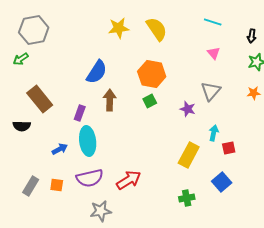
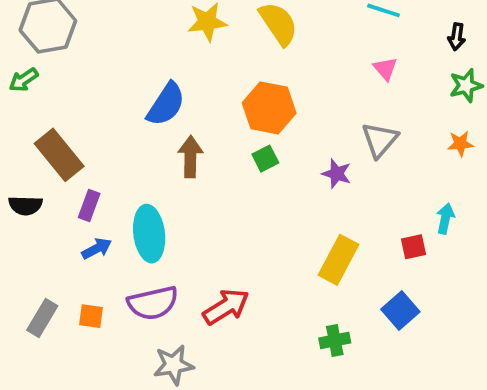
purple rectangle: (80, 113) -> (89, 205), moved
cyan arrow: (214, 133) -> (445, 219), moved

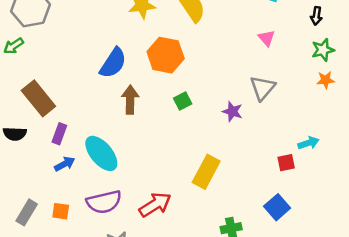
orange hexagon: (269, 108) -> (166, 55), moved
orange star: (460, 144) -> (326, 80), moved
cyan arrow: (445, 219) -> (308, 143), turned 60
cyan ellipse: (149, 234) -> (101, 153), turned -33
yellow rectangle: (338, 260) -> (206, 172), moved

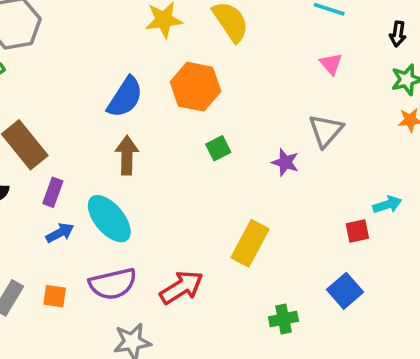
brown arrow: (130, 100) -> (127, 155), moved

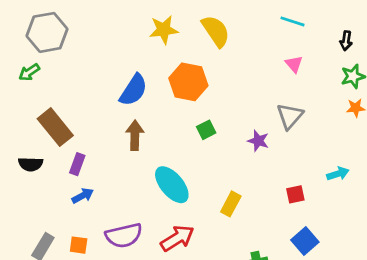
cyan ellipse: (109, 219) -> (172, 185), moved
red square: (357, 231) -> (295, 194), moved
yellow rectangle: (250, 243) -> (231, 204), size x0.7

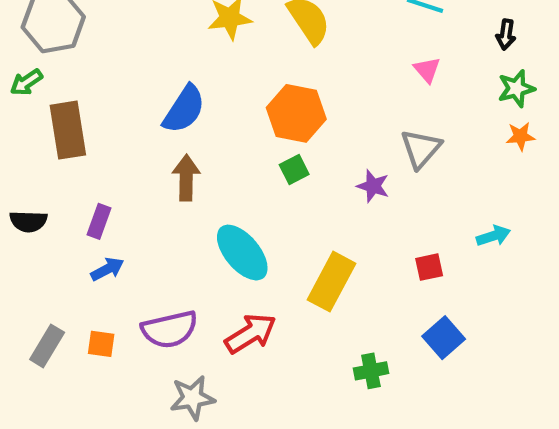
orange hexagon: (188, 82) -> (296, 113), moved
brown rectangle: (55, 127) -> (68, 130), moved, turned 30
yellow rectangle: (231, 204) -> (332, 282), size x1.5

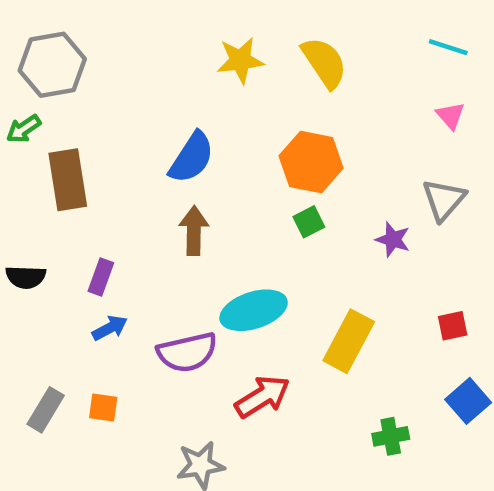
cyan ellipse: (242, 253) -> (254, 310), turned -68
purple semicircle: (170, 329) -> (187, 352), moved

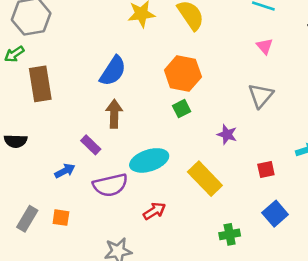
purple star: (393, 239) -> (227, 134), moved
purple rectangle: (101, 277) -> (91, 145), moved, turned -66
yellow rectangle: (349, 341) -> (205, 179), turned -72
red arrow: (262, 397) -> (154, 211), size x0.7

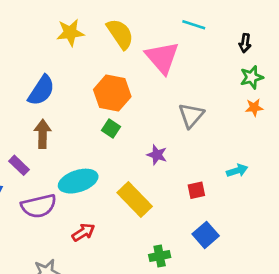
pink triangle: (265, 46) -> (162, 58), moved, size x2.0
green square: (182, 109) -> (111, 129), turned -30

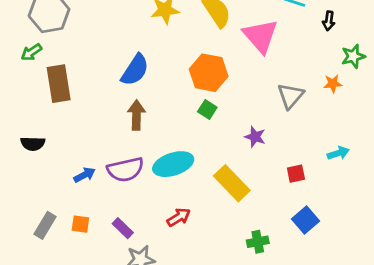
black arrow: (245, 43) -> (329, 21), moved
orange star: (254, 107) -> (333, 84), moved
purple rectangle: (19, 165) -> (123, 228), moved
purple semicircle: (39, 206) -> (125, 170), moved

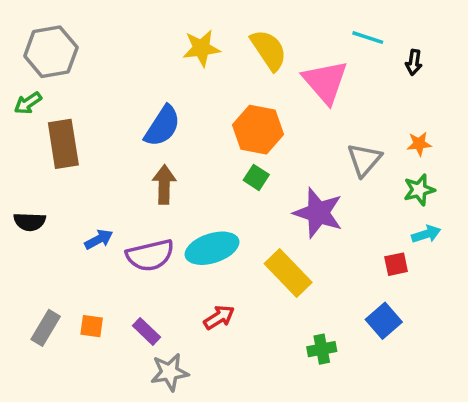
green star: (353, 56) -> (419, 190), moved
purple star: (255, 137) -> (318, 213), size x1.8
red square: (296, 174) -> (396, 264), moved
blue arrow: (85, 175) -> (99, 239), moved

